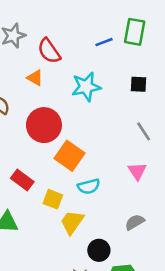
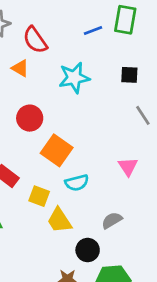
red circle: (44, 125) -> (30, 118), size x0.7
gray line: (144, 131) -> (143, 115), moved
yellow trapezoid: (72, 222) -> (59, 220), turned -68
gray semicircle: (135, 222) -> (112, 220), moved

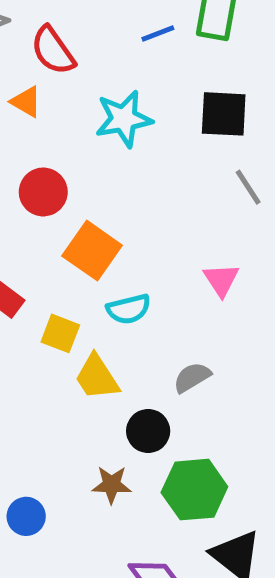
black square: (129, 75) -> (224, 114), size x1.5

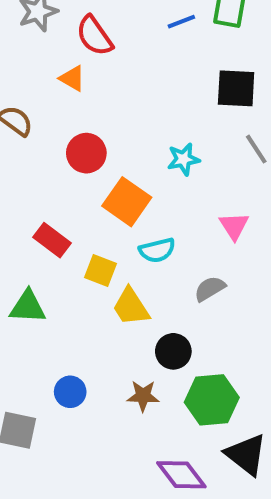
cyan star: (124, 119) -> (183, 159), moved, size x0.7
gray semicircle: (192, 377) -> (210, 289), moved
blue circle: (26, 516) -> (70, 392), moved

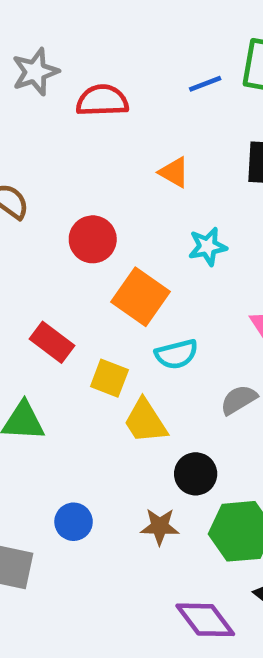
red semicircle: (94, 36) -> (102, 101), turned 123
orange triangle: (72, 78) -> (174, 172), moved

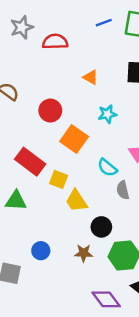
blue line: (205, 84) -> (104, 23), moved
red rectangle: (52, 342) -> (30, 162), size x1.4
cyan semicircle: (176, 354) -> (107, 168), moved, turned 54
gray semicircle: (239, 400) -> (123, 190), turned -72

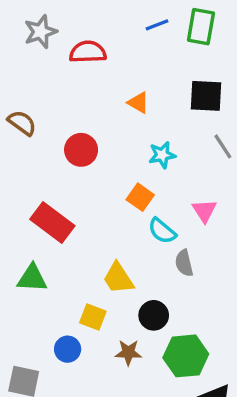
orange square: (74, 139) -> (140, 197), moved, size x0.7
yellow square: (59, 179) -> (93, 317), moved

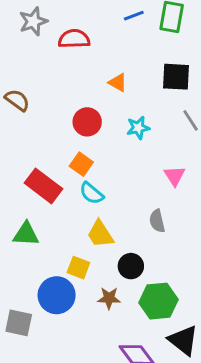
red circle: (81, 150) -> (87, 122), moved
orange square: (140, 197) -> (81, 164), moved
cyan semicircle: (162, 231) -> (92, 193), moved
blue circle: (68, 349) -> (57, 295), size x1.6

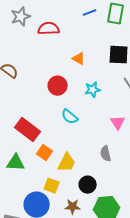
orange square: (81, 164) -> (45, 153), moved
cyan semicircle: (92, 193) -> (70, 117), moved
yellow trapezoid: (100, 234) -> (67, 163), turned -120

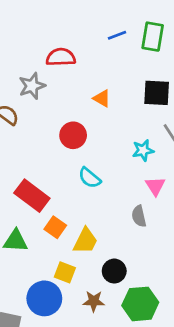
gray star: (21, 17) -> (32, 86), moved
cyan star: (93, 90) -> (143, 150), moved
gray semicircle: (106, 154) -> (139, 216), moved

